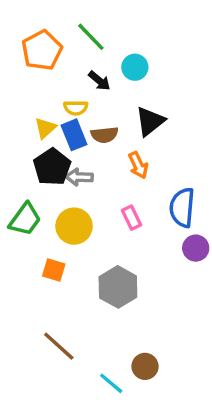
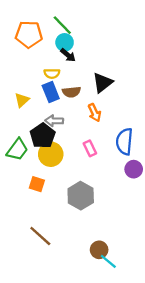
orange pentagon: (42, 50) -> (29, 34), turned 30
cyan circle: (135, 67) -> (65, 42), moved
yellow triangle: (45, 128) -> (22, 100), moved
black pentagon: (52, 167) -> (43, 136), moved
cyan line: (111, 383) -> (108, 261), moved

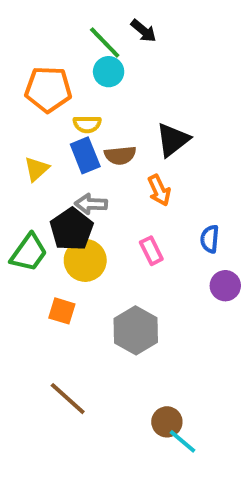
orange pentagon: (29, 34) -> (48, 89), moved
black arrow: (68, 55) -> (144, 31), moved
blue semicircle: (124, 142) -> (210, 239), size x0.6

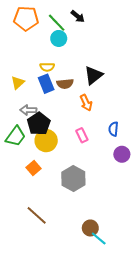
orange pentagon: (48, 89) -> (26, 18), moved
yellow triangle: (37, 169) -> (18, 83), moved
gray arrow: (91, 204) -> (28, 110), moved
orange square: (62, 311) -> (33, 168), turned 32

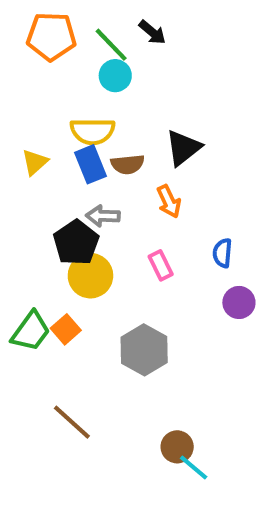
yellow semicircle: (47, 67) -> (93, 131), size x1.5
gray arrow: (28, 110) -> (103, 216), moved
green trapezoid: (16, 136) -> (31, 331), moved

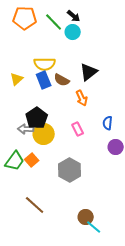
cyan circle: (115, 76) -> (73, 32), moved
brown semicircle: (128, 164) -> (62, 80), turned 35
gray arrow: (103, 216) -> (26, 129), moved

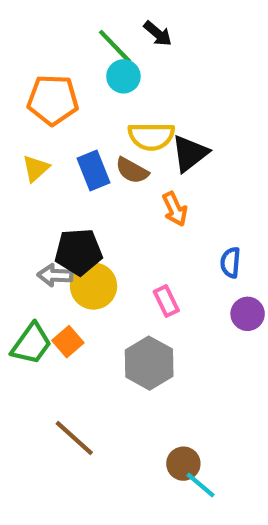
orange pentagon: (25, 18) -> (53, 100), moved
cyan circle: (73, 32) -> (123, 76), moved
yellow semicircle: (45, 64) -> (151, 136), moved
black pentagon: (37, 118) -> (79, 252), turned 30
pink rectangle: (78, 129) -> (166, 301), moved

